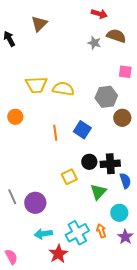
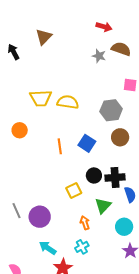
brown circle: (122, 118) -> (120, 137), moved
orange arrow: (101, 231) -> (85, 223), moved
cyan cross: (77, 233) -> (82, 247), size x0.6
cyan arrow: (43, 234) -> (48, 248), turned 42

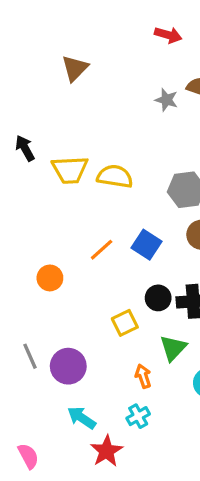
red arrow: (104, 27) -> (168, 35), moved
black arrow: (14, 52) -> (25, 148), moved
orange circle: (20, 130) -> (50, 278), moved
orange line: (60, 146) -> (102, 250), turned 56

